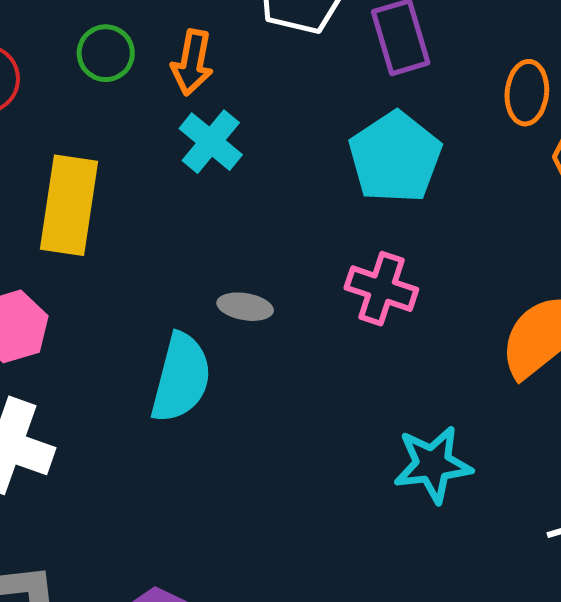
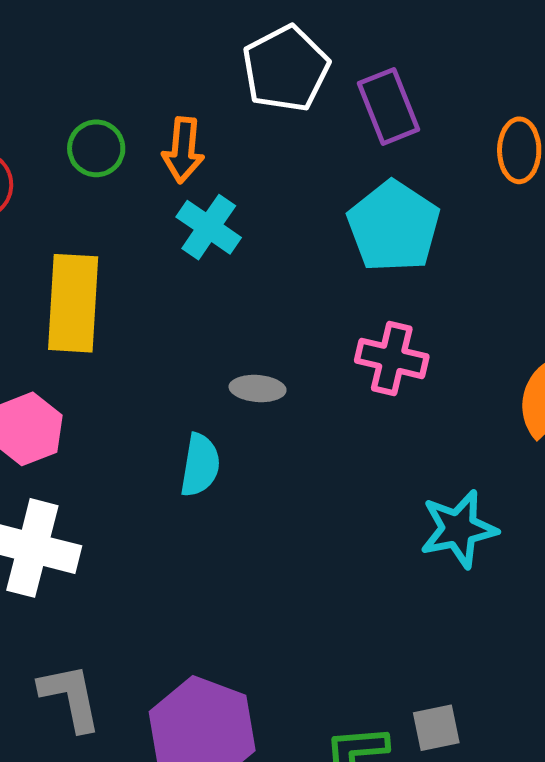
cyan semicircle: (181, 378) -> (200, 465), size x0.7

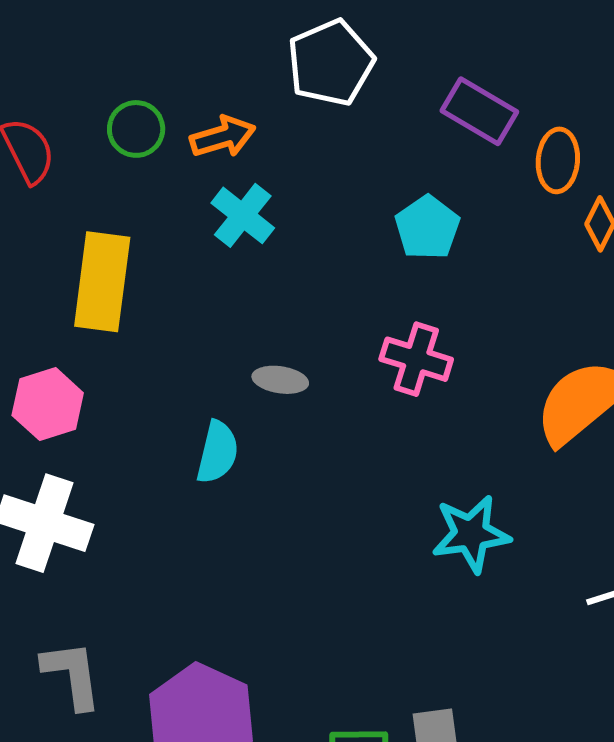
purple rectangle: (389, 106) -> (479, 111), moved, turned -42
orange arrow: (183, 150) -> (223, 137), turned -116
cyan pentagon: (394, 226) -> (427, 228), size x0.7

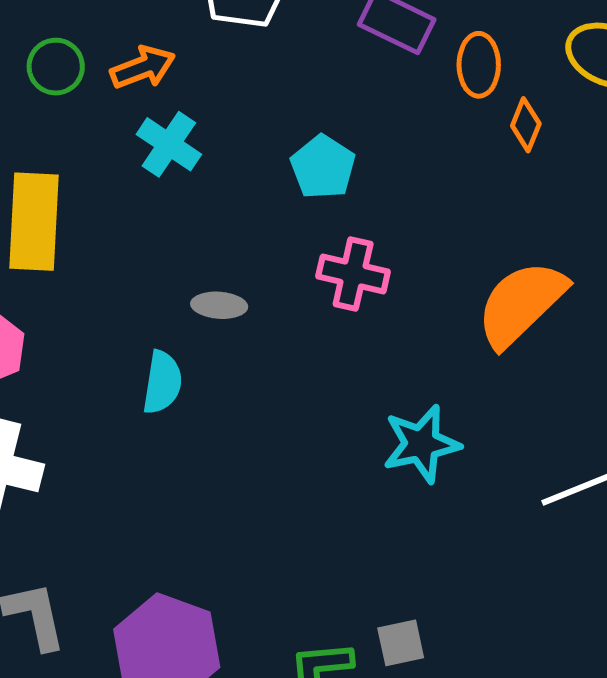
cyan pentagon: (427, 228) -> (323, 167), moved

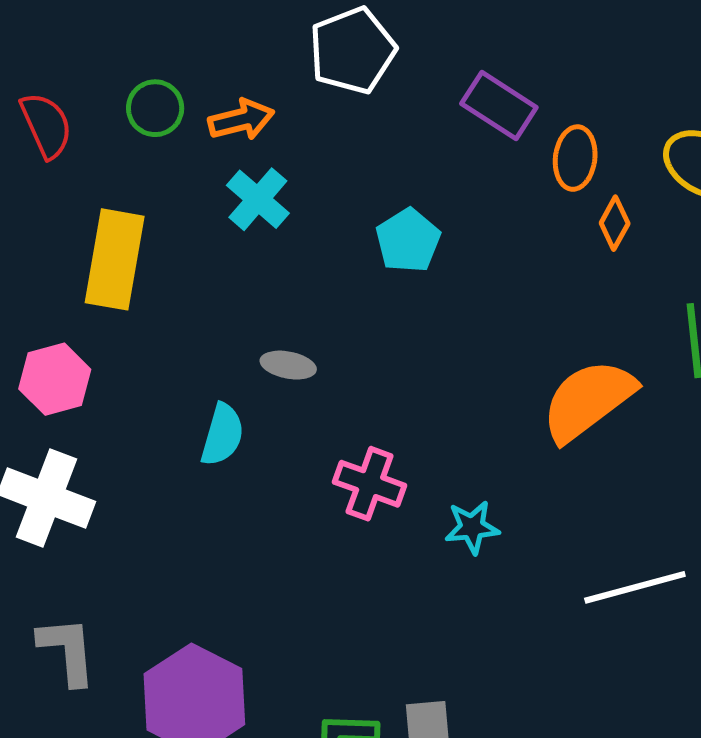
pink cross: (353, 274) -> (370, 484), moved
cyan star: (421, 444) -> (472, 527), size x0.7

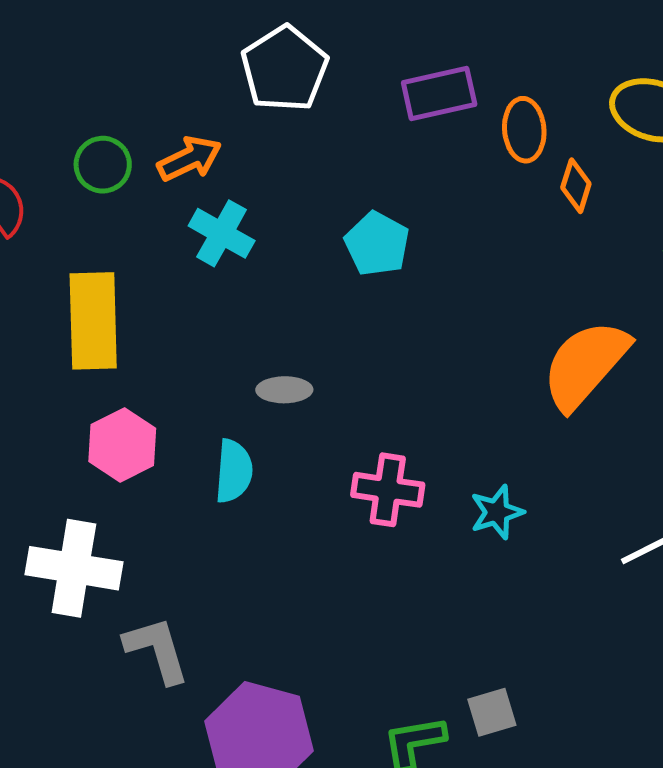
purple rectangle: (499, 105) -> (439, 93), turned -34
pink hexagon: (55, 379) -> (122, 445), moved
gray L-shape: (67, 651) -> (157, 650), moved

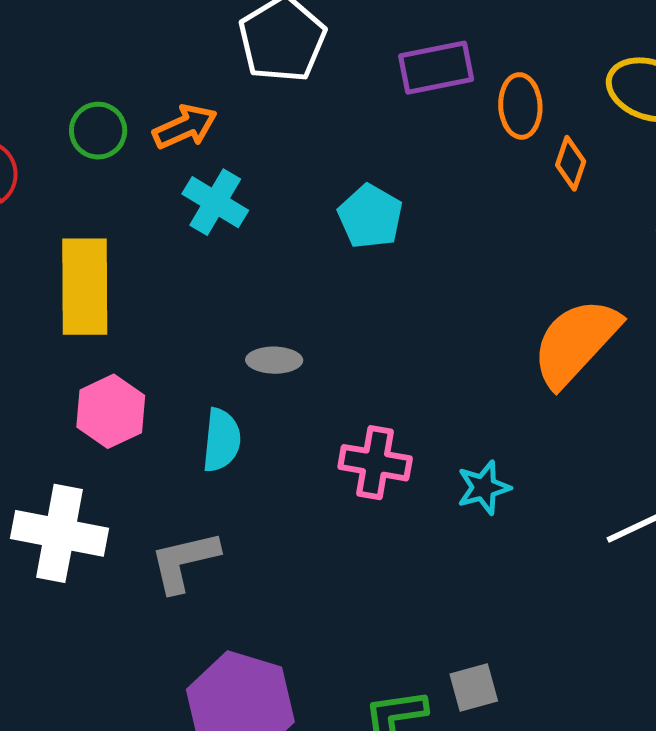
gray L-shape: (157, 650) -> (184, 561), moved, turned -88

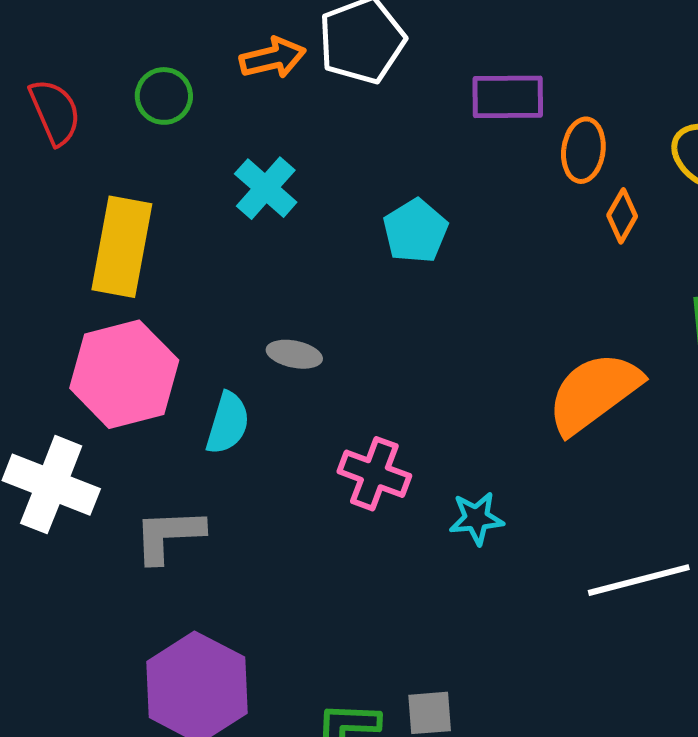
orange arrow: (185, 127) -> (273, 58), moved
pink hexagon: (111, 411) -> (124, 374), size x1.5

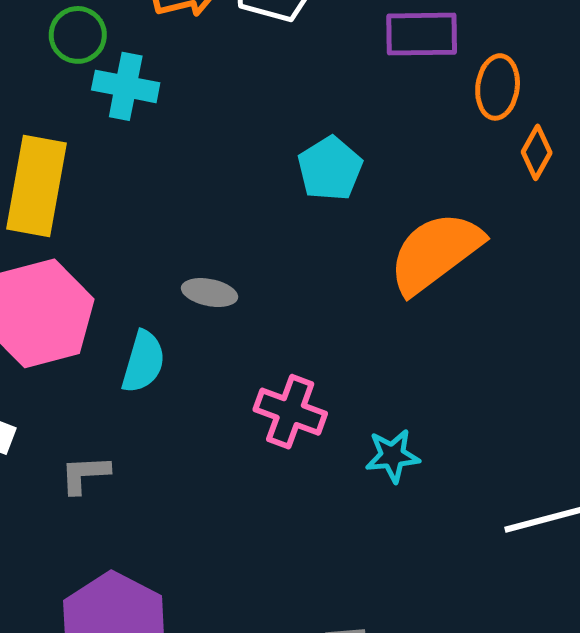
cyan cross: (266, 188) -> (126, 86), moved, turned -30
orange semicircle: (594, 393) -> (435, 252), moved
gray L-shape: (169, 535) -> (85, 474), size x0.7

